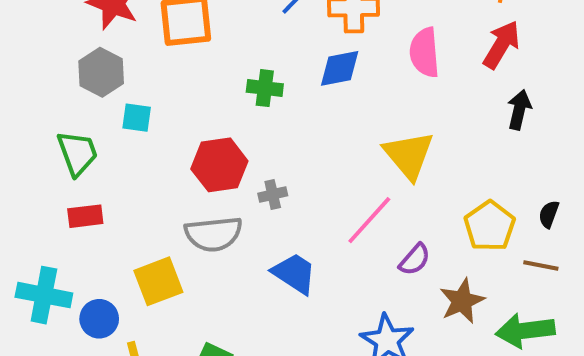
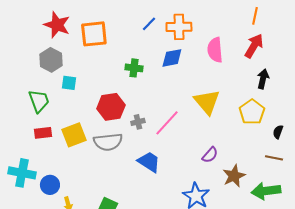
pink line: (369, 220) -> (167, 123), moved
yellow pentagon: (490, 226) -> (252, 112), moved
yellow square: (158, 281) -> (74, 135), moved

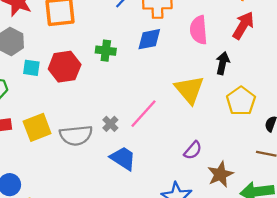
black arrow: (263, 79) -> (223, 63), moved
red hexagon: (111, 107) -> (65, 67), moved
gray cross: (138, 122) -> (110, 124), moved, turned -32

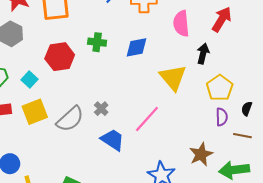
blue diamond: (149, 39) -> (137, 47), moved
cyan square: (31, 68) -> (30, 80), moved, turned 35
pink line: (144, 114) -> (147, 119), moved
gray semicircle: (76, 135) -> (70, 119), turned -36
purple semicircle: (193, 150) -> (222, 117), moved, turned -42

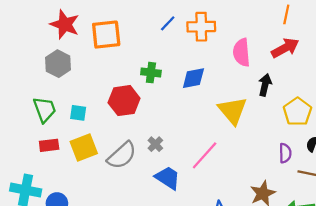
red arrow: (222, 19) -> (285, 48), turned 30
red hexagon: (60, 57) -> (124, 101), moved
cyan square: (30, 80) -> (78, 113), turned -35
yellow pentagon: (220, 88) -> (297, 112), moved

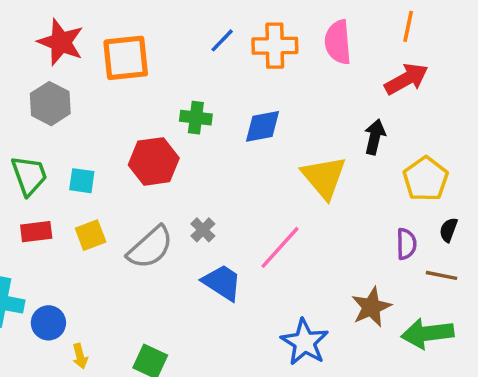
pink semicircle: (242, 52) -> (338, 42), moved
yellow square: (84, 148) -> (91, 235), size x0.7

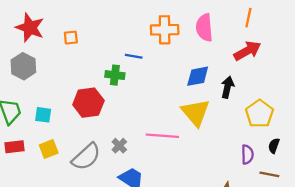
blue line: (222, 40) -> (134, 56), moved, turned 56
orange square: (126, 58) -> (71, 38), size x0.5
blue diamond: (263, 126) -> (198, 76), moved
pink line: (280, 247) -> (162, 136), moved, turned 52

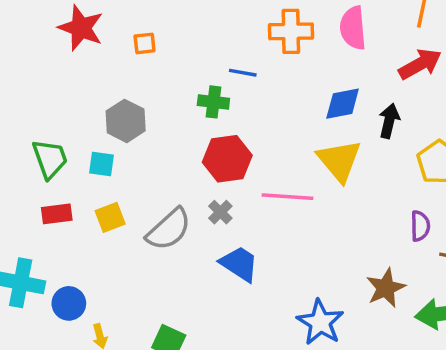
gray hexagon: (23, 66) -> (126, 121), moved
red hexagon: (88, 103) -> (227, 159), moved

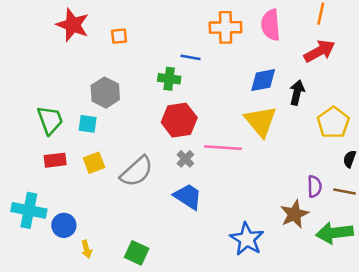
gray cross: (220, 212) -> (185, 159), moved
purple semicircle: (420, 226) -> (314, 187), moved

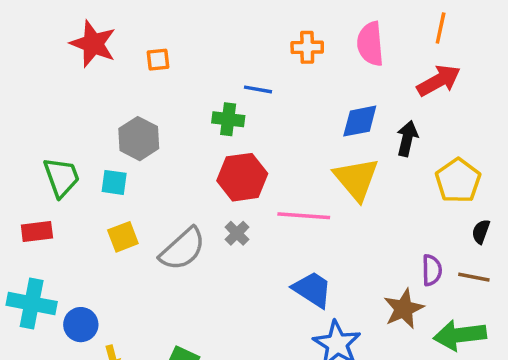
orange cross: (226, 27) -> (307, 47), size x0.7
gray cross: (185, 159) -> (237, 233), moved
red rectangle: (55, 160) -> (37, 232), moved
blue trapezoid: (188, 197) -> (312, 289), moved

